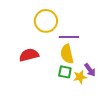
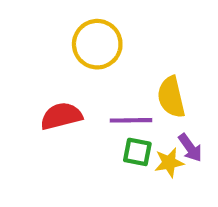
purple line: (69, 37) -> (131, 120), moved
yellow semicircle: (67, 54) -> (171, 97), moved

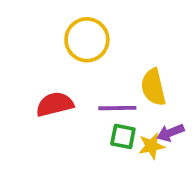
purple arrow: (190, 148) -> (170, 133), turned 104

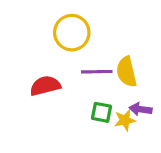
purple line: (117, 108) -> (97, 72), moved
purple arrow: (170, 133) -> (141, 109), turned 30

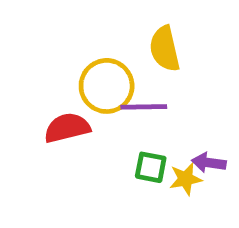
yellow circle: (72, 33) -> (107, 86), moved
yellow semicircle: (127, 72) -> (165, 49), moved

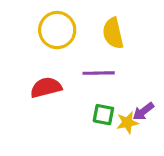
yellow circle: (107, 86) -> (57, 30), moved
purple arrow: (209, 163) -> (143, 111), turned -45

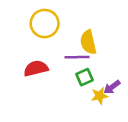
yellow semicircle: (113, 33) -> (88, 42), moved
green square: (103, 115) -> (84, 77), moved, turned -35

